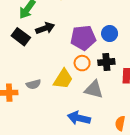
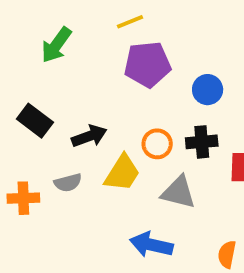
black arrow: (45, 28) -> (89, 136), moved
black rectangle: (21, 37) -> (35, 121), moved
purple pentagon: (83, 38) -> (147, 64), moved

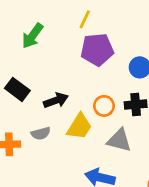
yellow line: (130, 22) -> (85, 19), turned -42

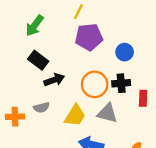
black rectangle: (17, 89) -> (38, 60), moved
orange circle: (104, 106) -> (95, 84), size x1.5
yellow trapezoid: (79, 127) -> (75, 116), moved

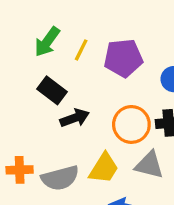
yellow line: (78, 12) -> (81, 50), moved
gray semicircle: (42, 107) -> (60, 178), moved, size x1.6

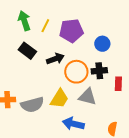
green arrow: (47, 42) -> (24, 21), turned 126
black arrow: (75, 118) -> (55, 59), moved

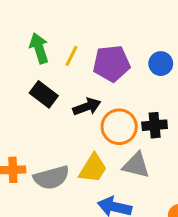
blue circle: (102, 44) -> (161, 64), moved

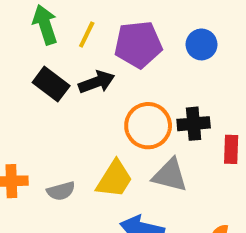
black arrow: (87, 107) -> (97, 82), moved
gray semicircle: (51, 178) -> (61, 191), size x0.6

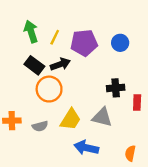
orange circle: (148, 126) -> (49, 89), moved

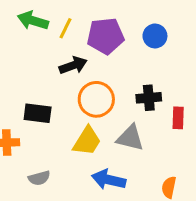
green arrow: (31, 32) -> (33, 21), turned -55
black rectangle: (34, 65) -> (38, 113), moved, turned -30
orange circle: (49, 89) -> (96, 99), moved
gray semicircle: (40, 126) -> (39, 178), moved

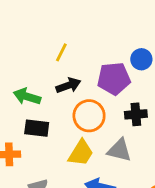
green arrow: (33, 21) -> (27, 96), moved
purple pentagon: (106, 36) -> (114, 79), moved

